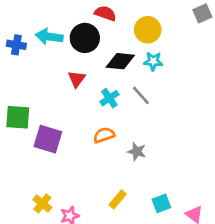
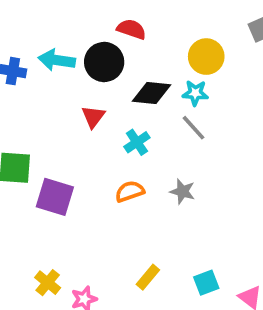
yellow circle: (148, 30) -> (206, 57), moved
gray line: (141, 95) -> (193, 128), moved
gray star: (137, 151) -> (183, 191), moved

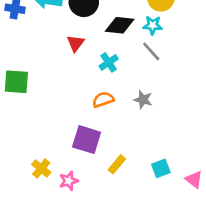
purple square: (55, 197) -> (87, 140), moved

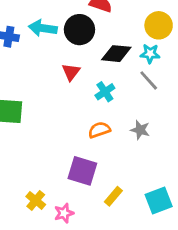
cyan square: (161, 168) -> (159, 200), size x1.4

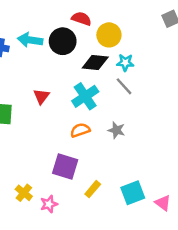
yellow circle: (159, 25) -> (109, 35), moved
red triangle: (71, 72) -> (41, 96), moved
cyan cross: (105, 92) -> (85, 96), size x1.5

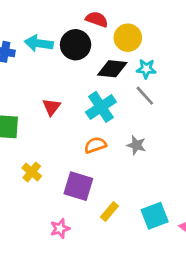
yellow cross: (24, 193) -> (32, 172), moved

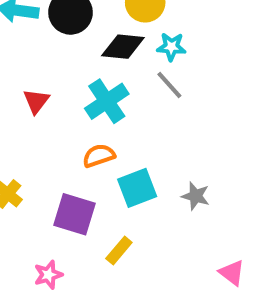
gray star: (136, 145) -> (196, 196), moved
cyan square: (155, 216) -> (137, 188), moved

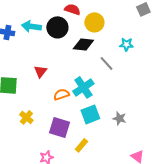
cyan star: (171, 47) -> (126, 44), moved
cyan cross: (107, 101) -> (83, 87), moved
orange semicircle: (99, 156) -> (61, 94), moved

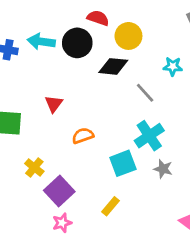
cyan cross: (83, 87) -> (149, 136), moved
purple square: (59, 127) -> (59, 191), moved, turned 30

